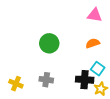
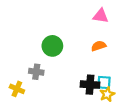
cyan square: (98, 69) -> (104, 82), moved, turned -32
gray cross: (46, 80) -> (36, 72), moved

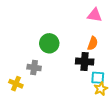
orange semicircle: (99, 46) -> (93, 43), turned 128
black cross: (90, 85) -> (85, 61), moved

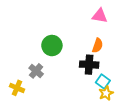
gray cross: (34, 68) -> (36, 71), turned 32
cyan square: (98, 78) -> (103, 82), turned 32

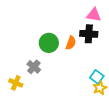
orange semicircle: (98, 46) -> (71, 43), moved
black cross: (89, 65) -> (89, 34), moved

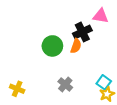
black cross: (89, 34) -> (82, 32), moved, turned -30
gray cross: (34, 67) -> (65, 84), moved

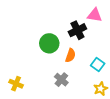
orange semicircle: (76, 46) -> (70, 55), moved
cyan square: (104, 82) -> (98, 64), moved

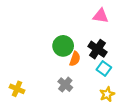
black cross: (77, 30) -> (97, 49), moved, turned -30
green circle: (49, 43) -> (63, 46), moved

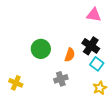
green circle: (63, 46) -> (41, 49), moved
gray cross: (65, 85) -> (61, 79), turned 32

